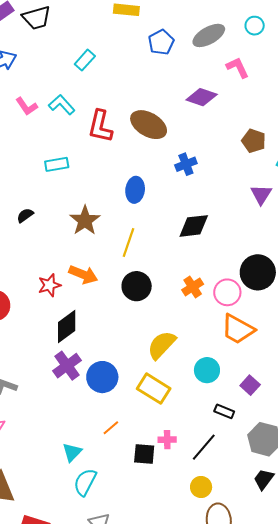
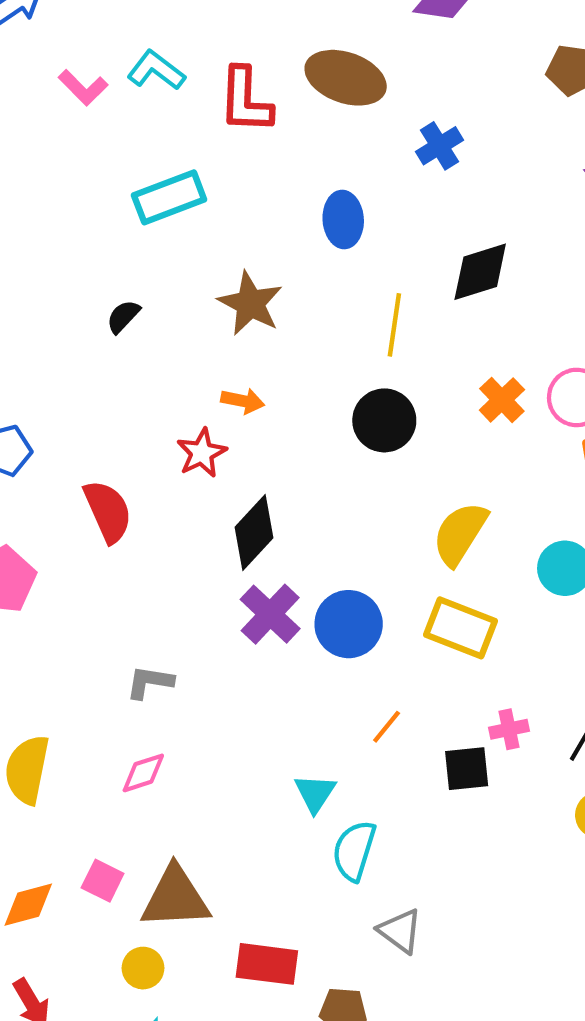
cyan rectangle: (57, 164) -> (169, 197), size x1.4
yellow line: (128, 243) -> (394, 325), moved
orange arrow: (83, 274) -> (243, 401), moved, size x0.7

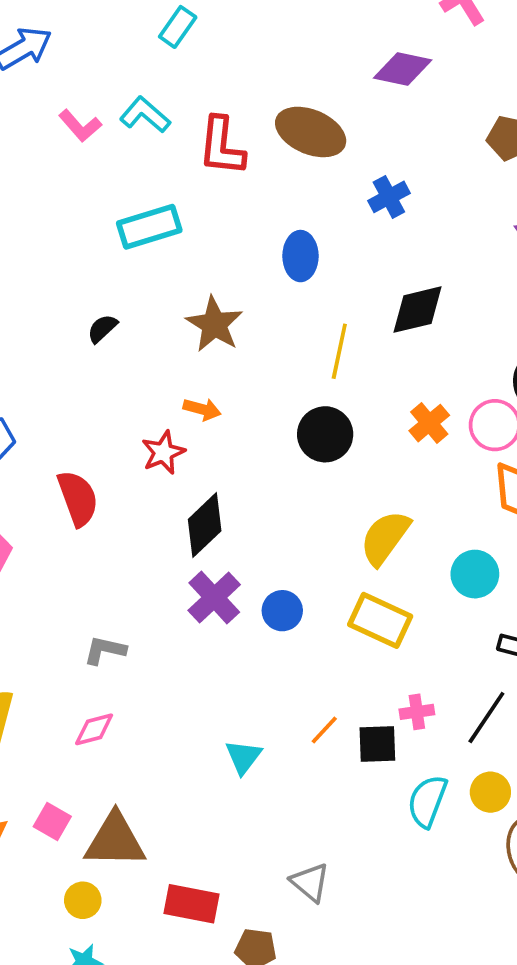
blue circle: (349, 624) -> (282, 611), size x0.7
orange line: (387, 727) -> (324, 730), moved
cyan semicircle: (354, 851) -> (427, 801), moved

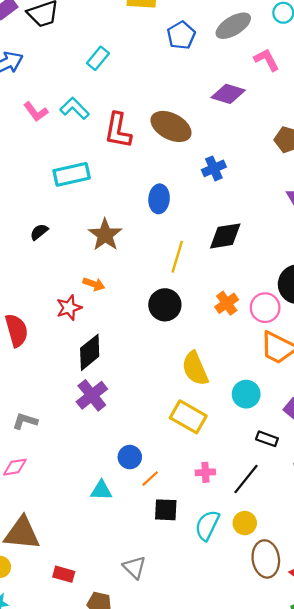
yellow semicircle: (385, 538) -> (195, 368), turned -64
blue circle: (282, 611) -> (130, 457), moved
black square: (377, 744) -> (166, 510), moved
cyan triangle: (243, 757) -> (101, 490), turned 50
red rectangle: (191, 904) -> (64, 574), size x0.7

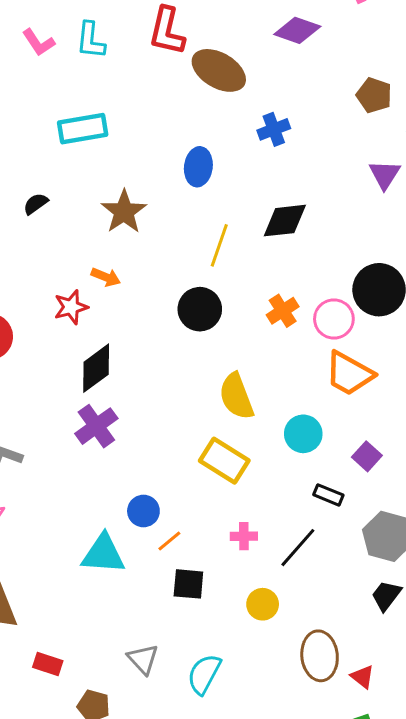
cyan L-shape: (75, 108) -> (91, 40), turned -132
red L-shape: (118, 130) -> (167, 31), moved
cyan triangle: (101, 490) -> (103, 554), size x1.5
yellow circle: (245, 523) -> (263, 604), moved
cyan semicircle: (207, 525) -> (204, 674), moved

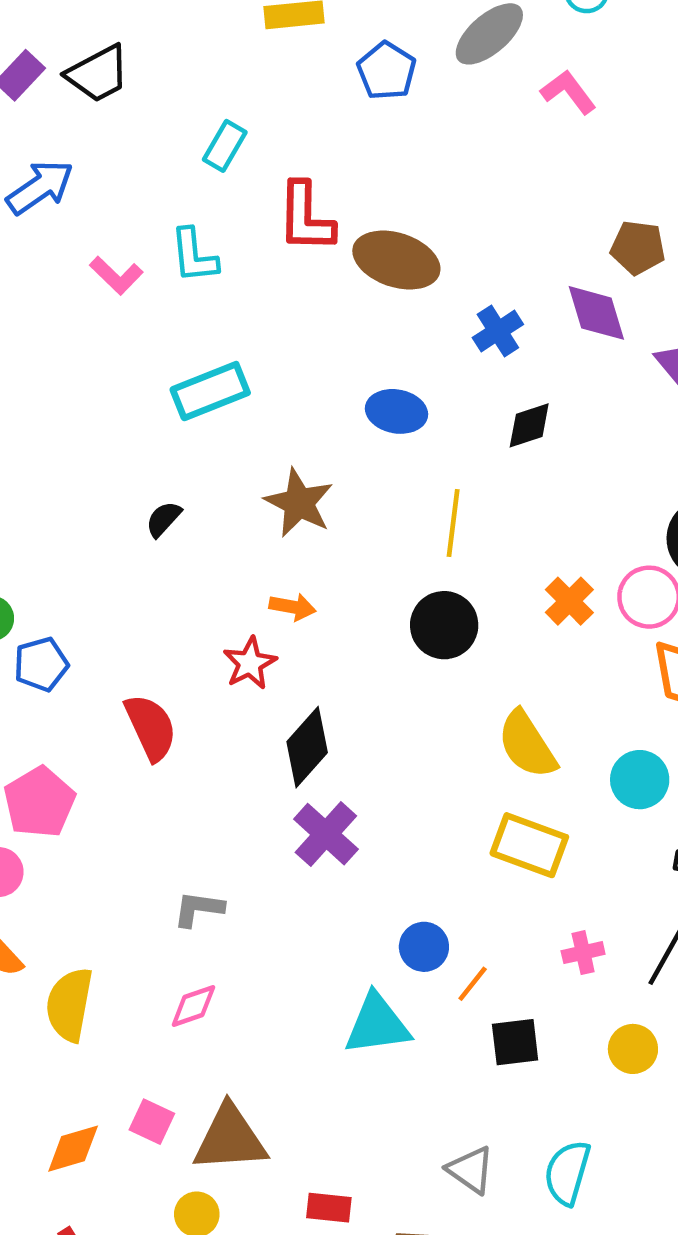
purple diamond: (297, 30) -> (596, 313), moved, turned 66
blue ellipse: (198, 167) -> (397, 411), turned -75
black diamond: (285, 221) -> (529, 425), moved, size x0.7

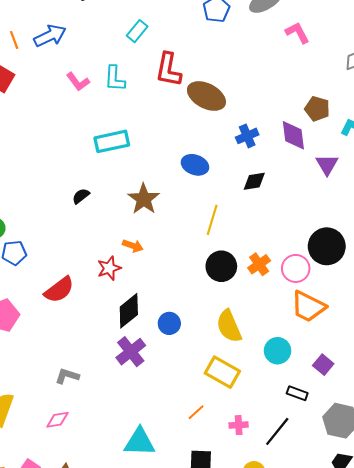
black circle: (444, 625) -> (221, 266), moved
red semicircle: (151, 727) -> (59, 290), turned 68
blue circle: (424, 947) -> (169, 323), moved
orange line: (473, 984) -> (196, 412), moved

